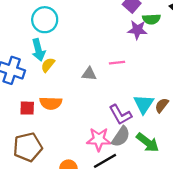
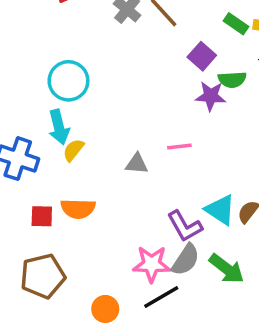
cyan triangle: (144, 104) -> (220, 210), turned -30

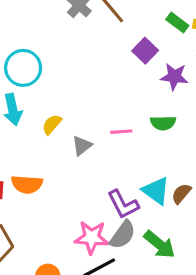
green semicircle: (232, 80) -> (163, 123), moved
purple star: (211, 96) -> (174, 77), moved
yellow semicircle: (73, 150) -> (52, 124), moved
gray triangle: (137, 164) -> (82, 146), turned -45

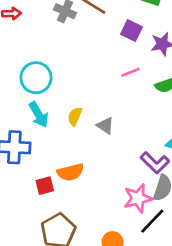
pink line: (121, 132) -> (131, 72), moved
gray triangle: (82, 146) -> (105, 126), turned -30

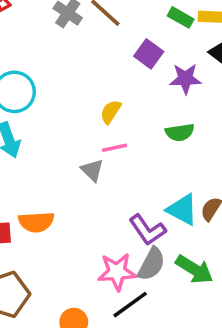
pink line: (131, 72) -> (115, 148), moved
yellow semicircle: (75, 116) -> (111, 112), moved

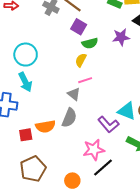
purple square: (149, 54) -> (79, 27), moved
green semicircle: (180, 132) -> (90, 43), moved
gray semicircle: (151, 264) -> (69, 118), moved

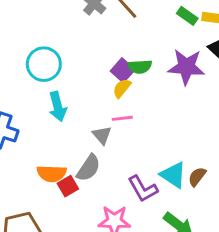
purple square: (79, 27) -> (123, 70), moved
purple star: (121, 37) -> (186, 67), size x1.4
cyan arrow: (25, 82) -> (58, 107), moved
red square: (26, 135) -> (68, 186), moved, turned -32

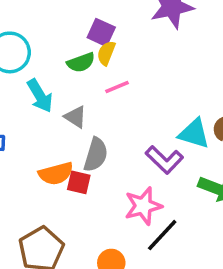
green semicircle: (140, 67) -> (81, 62), moved
gray triangle: (102, 135) -> (75, 117), moved
red square: (68, 186) -> (79, 182), turned -30

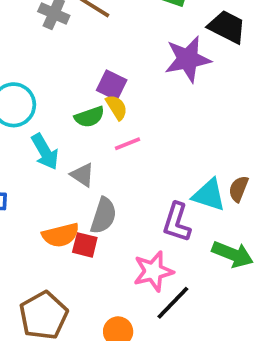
yellow semicircle: (106, 53) -> (117, 107), turned 125
purple L-shape: (164, 160) -> (177, 222), turned 63

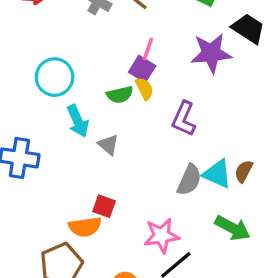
pink line: (127, 144) -> (148, 49), moved, turned -55
gray semicircle: (103, 216) -> (189, 180), moved
purple L-shape: (177, 222) -> (184, 119), moved
orange semicircle: (61, 235) -> (85, 227), moved

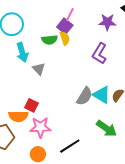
purple star: (211, 53) -> (107, 22), size x0.7
purple L-shape: (184, 119) -> (99, 53), moved
pink star: (161, 236) -> (40, 127), moved

